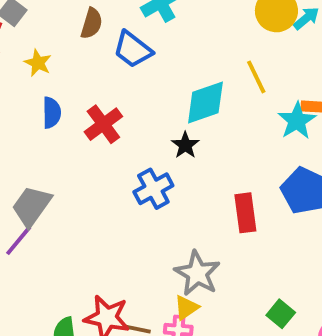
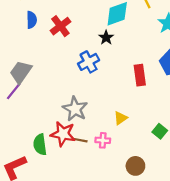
gray star: (197, 273) -> (75, 109), moved
yellow triangle: (186, 307) -> (121, 118), moved

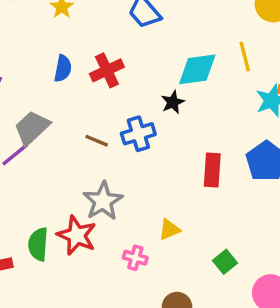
blue semicircle: (32, 20) -> (63, 68), moved
brown line: (80, 140) -> (97, 141), moved

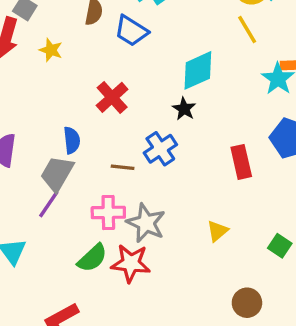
yellow line: (245, 56) -> (247, 29), moved
blue semicircle: (63, 68) -> (72, 140), moved
green semicircle: (38, 244) -> (92, 258), moved, turned -120
pink cross: (135, 258) -> (108, 212), moved, size x1.4

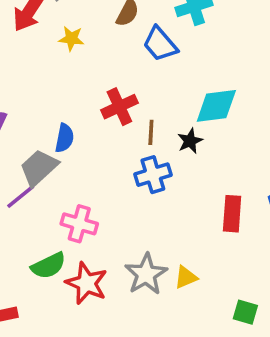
yellow star: (51, 50) -> (71, 39), turned -30
brown line: (123, 167) -> (151, 132), moved, turned 70
gray star: (146, 223) -> (146, 274), moved
green square: (280, 246) -> (245, 312), turned -35

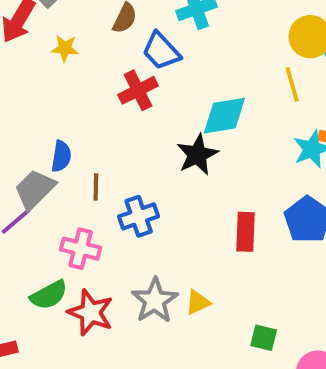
red cross: (119, 107) -> (138, 90), moved
brown line: (151, 132) -> (96, 187), moved
black star: (190, 141) -> (197, 155), size x1.5
blue cross: (153, 175) -> (139, 216), moved

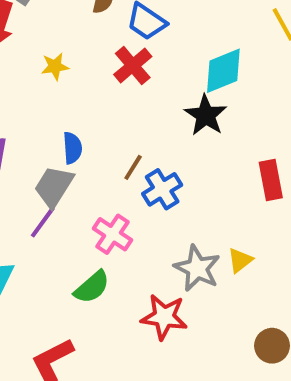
yellow star: (65, 48) -> (55, 66), moved
brown line: (96, 187) -> (133, 167), moved, turned 44
pink cross: (81, 249) -> (112, 234), turned 33
red star: (91, 312) -> (164, 317), moved

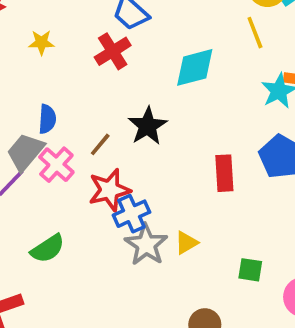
black star: (206, 115) -> (148, 126), moved
blue cross: (162, 189) -> (131, 214), moved
pink cross: (112, 234) -> (56, 165), moved
red star: (164, 317) -> (109, 190), moved, turned -30

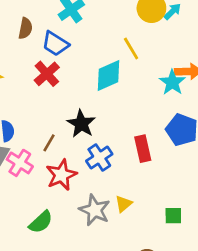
yellow line: (255, 33) -> (131, 48), moved
blue cross: (131, 214) -> (99, 157), moved
green semicircle: (48, 249) -> (41, 222), moved

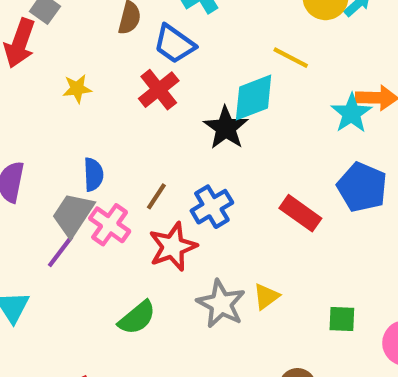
yellow line: (131, 48) -> (291, 58), turned -35
black star: (81, 124) -> (226, 128), moved
red rectangle: (143, 149) -> (300, 213), turned -45
blue cross: (99, 157) -> (212, 207), moved

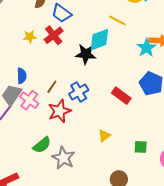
yellow star: (77, 89) -> (30, 37), moved
black star: (226, 128) -> (86, 54), turned -30
gray star: (221, 304) -> (63, 158), moved

